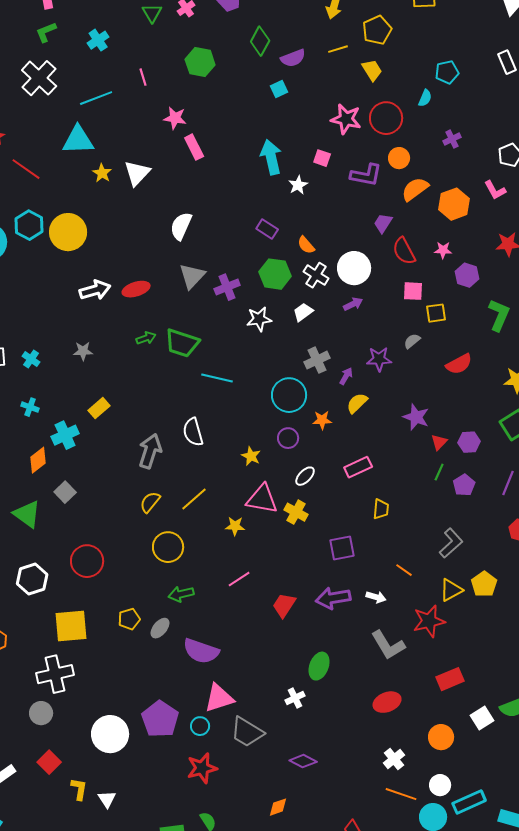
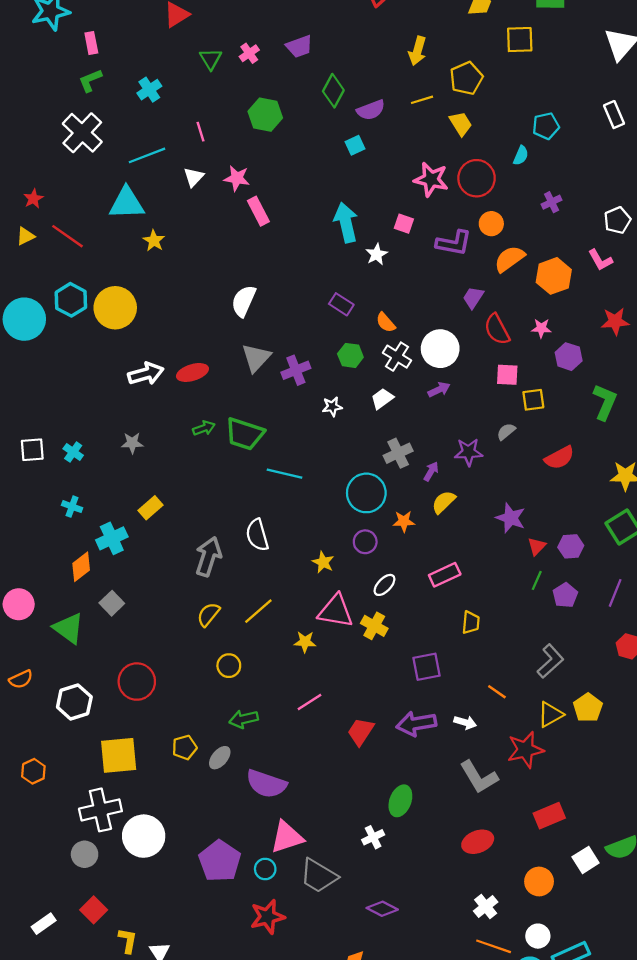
white triangle: (137, 173) -> (194, 177), moved, size x0.7
green hexagon: (275, 274) -> (350, 355), size x0.7
white star: (259, 319) -> (332, 407), size x0.7
yellow circle: (168, 547) -> (229, 666), size x0.7
white circle: (110, 734) -> (144, 836), moved

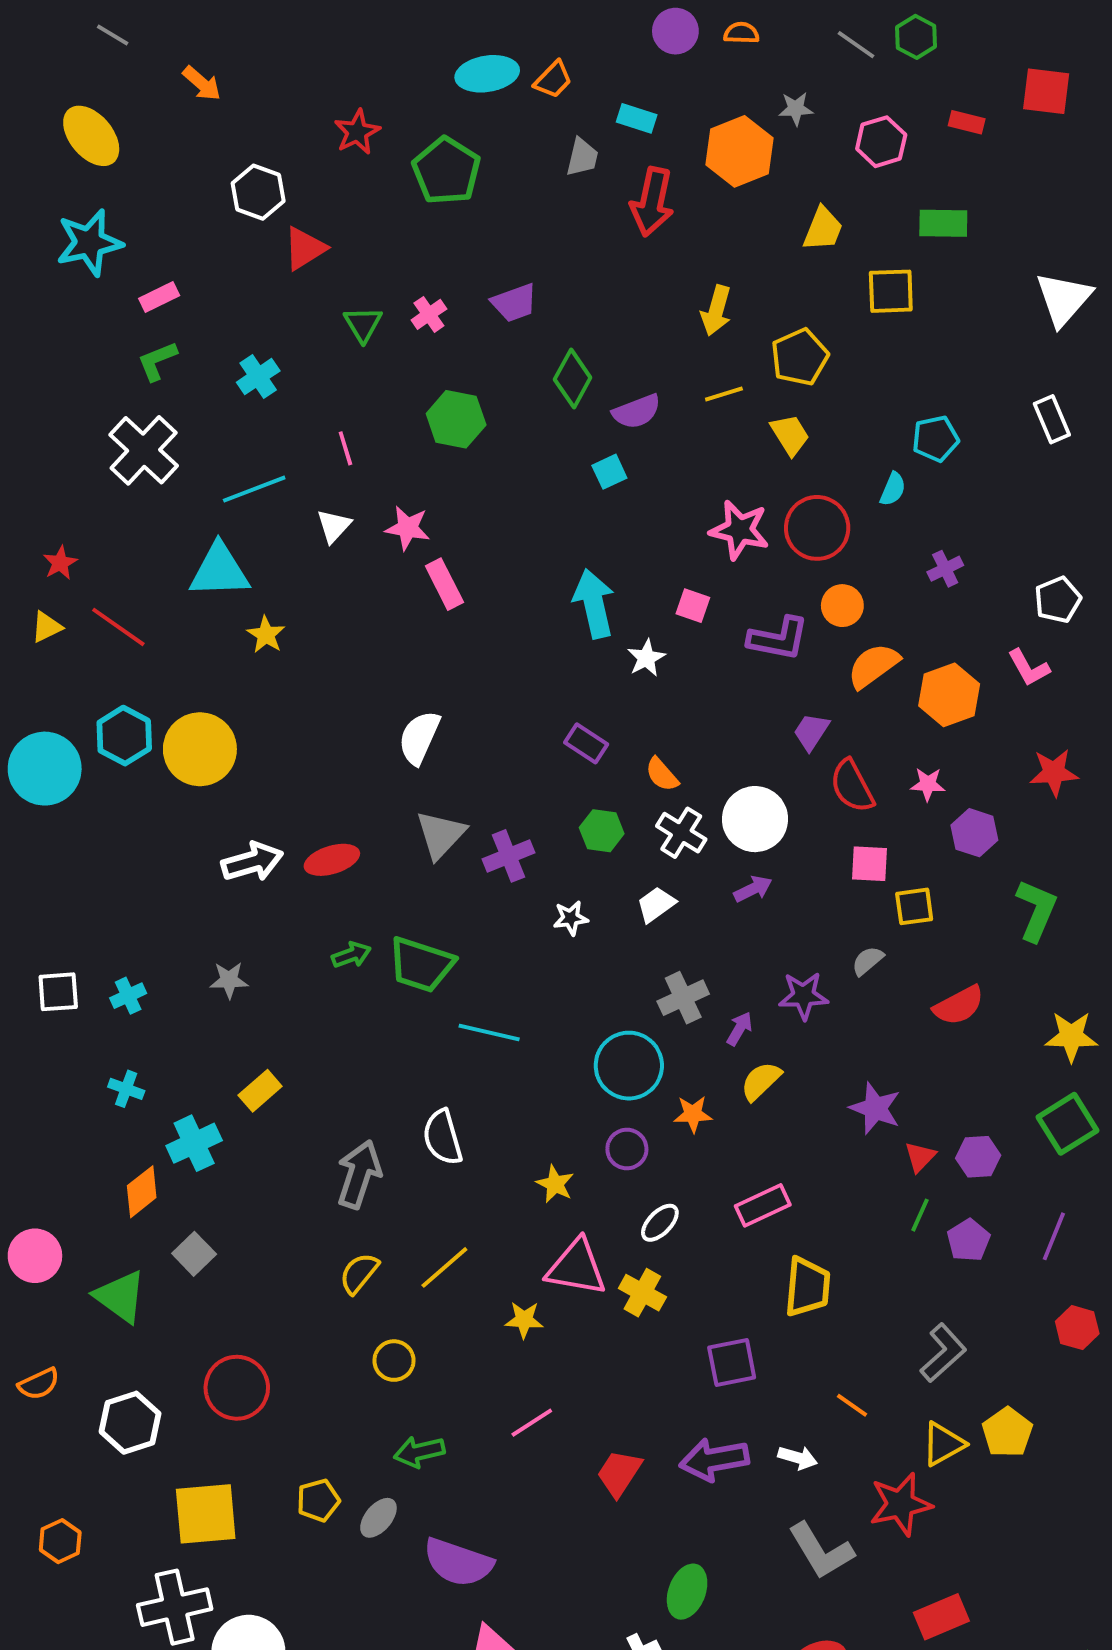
pink rectangle: (91, 43) -> (159, 297), turned 75
cyan cross: (73, 452) -> (128, 996), turned 30
yellow trapezoid: (471, 622) -> (807, 1287), size x1.5

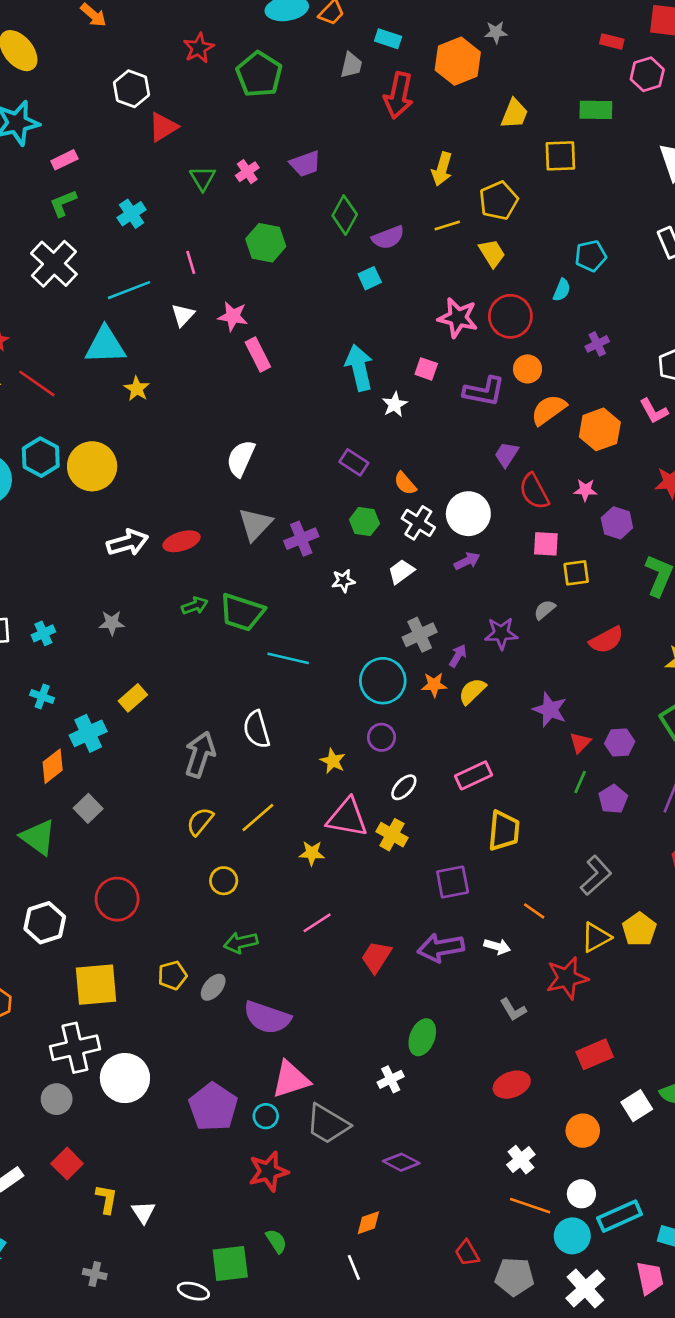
pink hexagon: (881, 142) -> (647, 74), moved
orange star: (693, 1114) -> (434, 685), moved
gray L-shape: (821, 1551) -> (513, 1010), size x0.6

